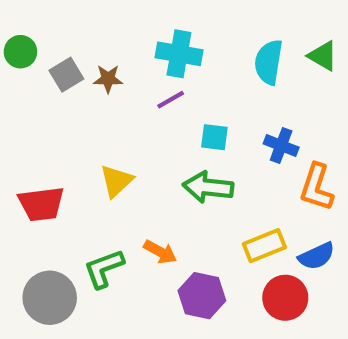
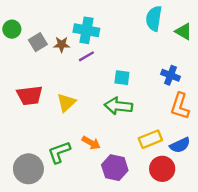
cyan cross: (179, 54) -> (86, 30), moved
cyan semicircle: (269, 62) -> (154, 18), moved
purple line: (171, 100) -> (86, 56), moved
blue cross: (281, 146) -> (170, 75), moved
red trapezoid: (41, 204) -> (30, 95), moved

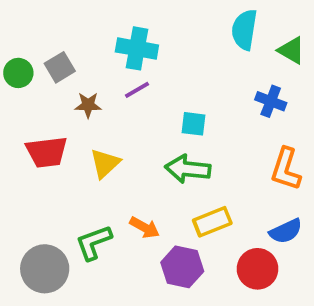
green circle: (12, 29) -> (18, 73), moved
brown star: (62, 45) -> (88, 105), moved
blue cross: (170, 75) -> (271, 101), moved
yellow rectangle: (150, 139) -> (212, 222), moved

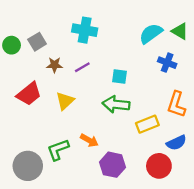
cyan semicircle: (244, 30) -> (151, 34), moved, turned 45
purple line: (137, 90) -> (82, 67), moved
red trapezoid: (47, 152) -> (29, 94), turned -32
yellow rectangle: (212, 222) -> (147, 124), moved

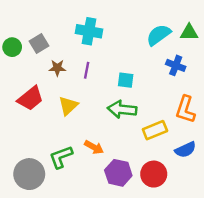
green triangle: (180, 31) -> (189, 32), turned -30
purple line: (82, 67) -> (87, 70), turned -49
red circle: (159, 166) -> (154, 174), moved

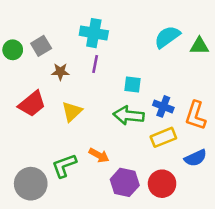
green triangle: (189, 32) -> (199, 46), moved
blue cross: (176, 65) -> (163, 106), moved
purple line: (87, 70) -> (95, 64), moved

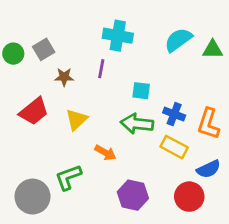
cyan cross: (94, 33) -> (118, 36), moved
yellow rectangle: (163, 137) -> (174, 147), turned 50
orange arrow: (99, 155) -> (105, 153), moved
red circle: (162, 184) -> (189, 197), moved

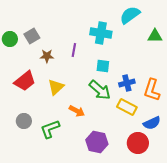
cyan cross: (118, 36) -> (101, 33), moved
cyan semicircle: (178, 40) -> (130, 15), moved
blue cross: (174, 114) -> (127, 83), turned -35
green arrow: (137, 124) -> (100, 90), turned -145
gray circle: (33, 197) -> (24, 121), moved, size x0.6

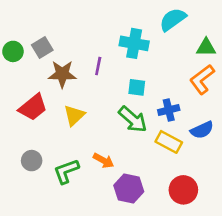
brown star: (47, 56) -> (62, 74), size x1.5
orange L-shape: (152, 90) -> (202, 79), moved, turned 35
orange arrow: (77, 111) -> (104, 161), moved
blue semicircle: (152, 123) -> (202, 130), moved

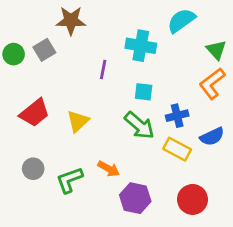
green triangle: (206, 47) -> (216, 50), turned 48
brown star: (62, 74) -> (71, 21), moved

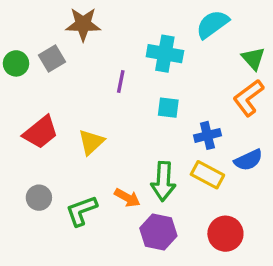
green arrow: (139, 125) -> (163, 181), moved, turned 52

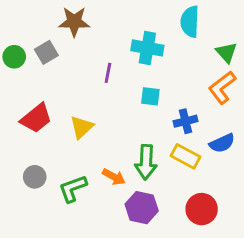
cyan semicircle: (212, 24) -> (190, 22), turned -52

